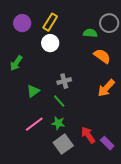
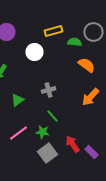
yellow rectangle: (50, 22) -> (54, 31), moved, turned 42
green line: (59, 101) -> (52, 116), moved

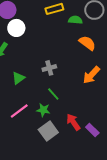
white circle: (34, 52) -> (16, 28), moved

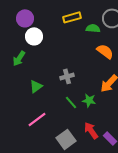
green star: (43, 110) -> (89, 100), moved

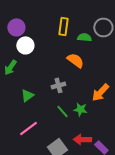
yellow rectangle: (72, 17) -> (63, 26), turned -66
orange semicircle: (105, 51) -> (75, 60), moved
red arrow: (91, 130) -> (82, 139), turned -54

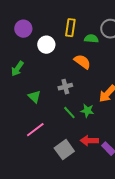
white circle: (25, 45) -> (46, 45), moved
green triangle: (27, 95) -> (34, 97), turned -40

